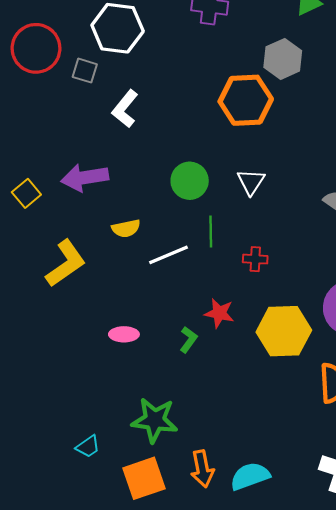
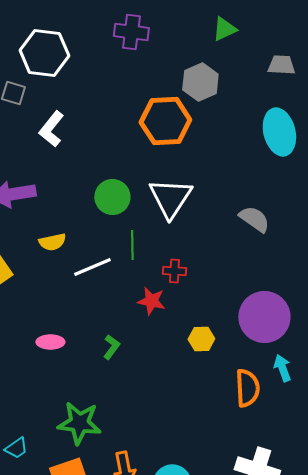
white triangle: (251, 182) -> (170, 198), size x1.6
red star: (219, 313) -> (151, 301), moved
yellow hexagon: (284, 331) -> (201, 339), size x0.5

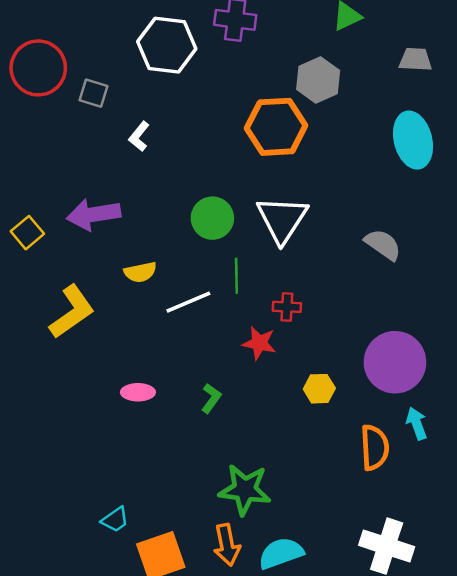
white hexagon: (44, 53) -> (167, 45), moved
white L-shape: (51, 129) -> (139, 136), size x0.7
green star: (79, 423) -> (245, 490), moved
cyan trapezoid: (16, 448) -> (115, 520), moved

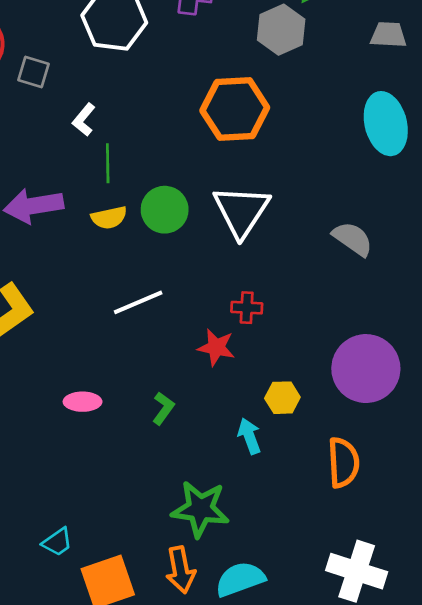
gray hexagon: (318, 80) -> (281, 30), moved
yellow semicircle: (140, 272) -> (109, 218), moved
green line: (236, 276) -> (108, 163), moved
cyan arrow: (417, 423) -> (249, 436), moved

